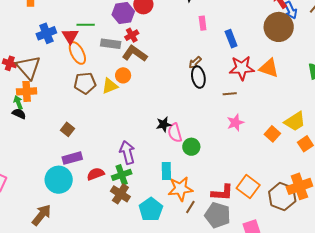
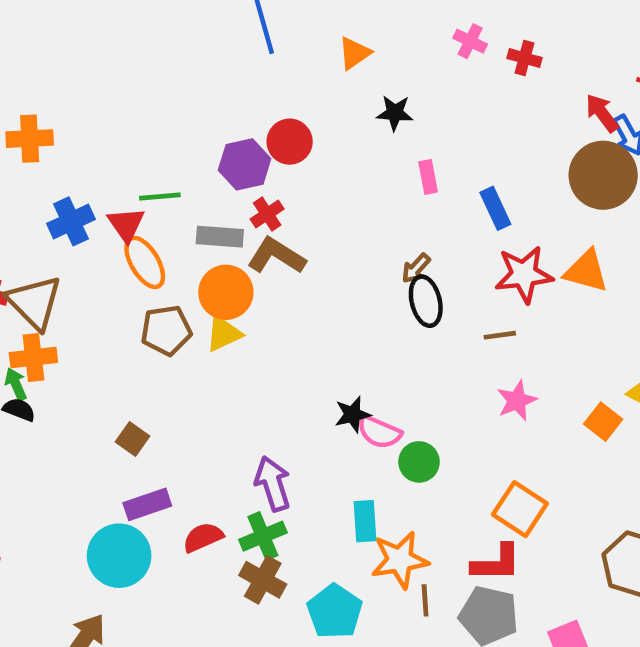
orange circle: (123, 75) -> (226, 292), moved, size x1.5
pink semicircle: (175, 133) -> (379, 432), turned -48
orange square: (248, 187) -> (520, 509), moved
brown line: (190, 207) -> (425, 600), turned -32

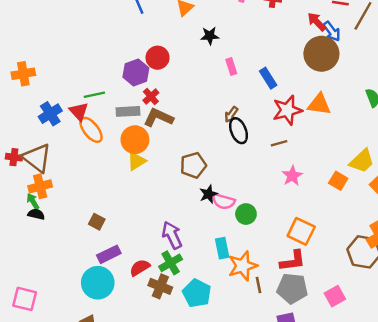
brown pentagon: (166, 330) -> (193, 165), moved
brown cross: (263, 580) -> (160, 286), moved
cyan pentagon: (335, 611) -> (197, 293), moved

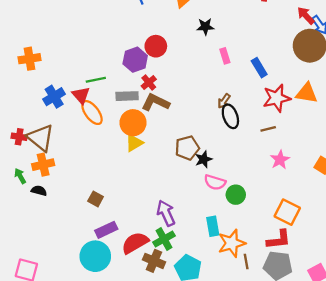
black star: (209, 194) -> (204, 159), moved
green arrow: (33, 201) -> (20, 176), moved
red semicircle: (140, 268) -> (135, 243), size x1.4

